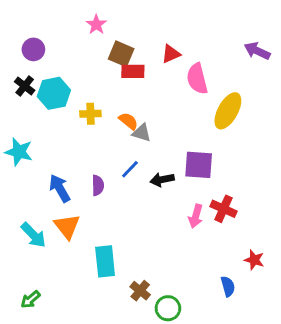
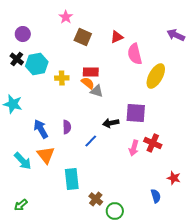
red rectangle: (133, 71) -> (91, 72), moved
blue line: (130, 169) -> (91, 141), moved

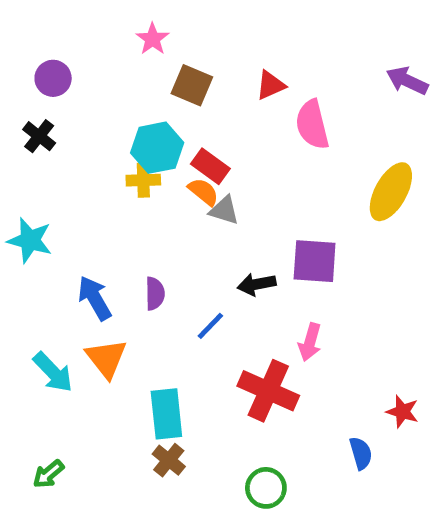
cyan hexagon: (37, 64) -> (157, 148), moved
red rectangle: (91, 72) -> (210, 166), turned 35
yellow ellipse: (156, 76) -> (391, 192), moved
red cross: (153, 143) -> (268, 391), moved, size x1.4
brown cross: (96, 199) -> (169, 460), moved

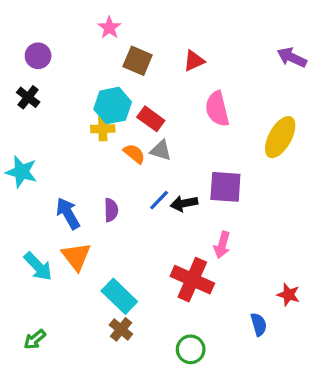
pink semicircle: (312, 125) -> (217, 109), moved
orange semicircle: (203, 192) -> (134, 154), moved
blue line: (210, 326) -> (159, 200), moved
cyan rectangle: (166, 414) -> (119, 296), turned -40

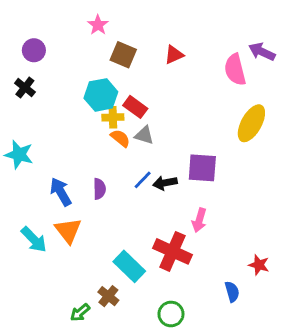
pink semicircle: (217, 109) -> (235, 70), moved
yellow cross: (103, 129) -> (113, 117), moved
cyan rectangle: (119, 296) -> (129, 266), moved
green arrow: (35, 339) -> (80, 313), moved

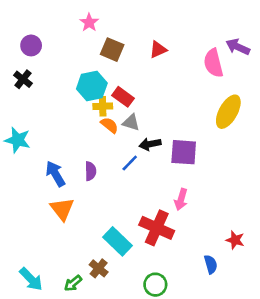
black arrow: (165, 183) -> (150, 144), moved
cyan arrow: (34, 240) -> (31, 279), moved

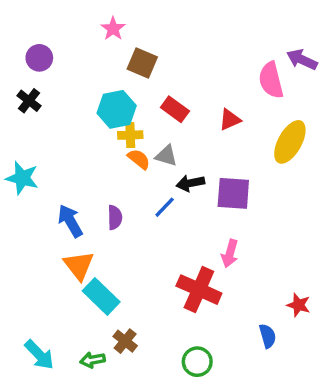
red triangle: (158, 50) -> (230, 120), moved
red rectangle: (123, 97) -> (175, 109), moved
cyan rectangle: (118, 241) -> (101, 296), moved
green arrow: (73, 283) -> (93, 360), turned 30

